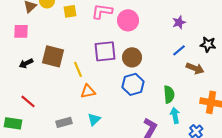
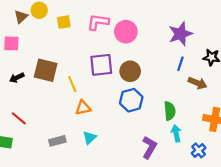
purple star: (179, 22) -> (180, 34), size x1.6
blue line: (179, 50) -> (180, 64), turned -32

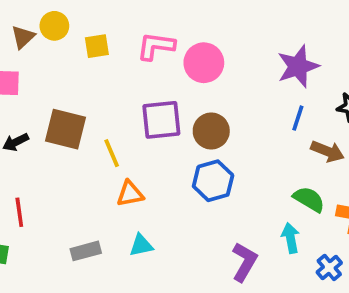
green semicircle: (170, 111) -> (309, 199), moved, turned -54
red line: (19, 118) -> (19, 212), turned 42
cyan triangle: (89, 138) -> (141, 245), turned 32

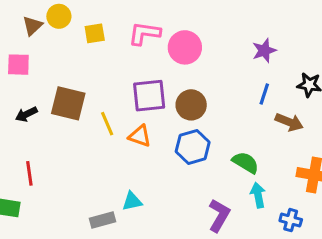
purple star: (298, 66) -> (264, 51), size x0.7
orange triangle: (130, 194) -> (140, 136), moved, turned 30
green semicircle: (309, 199) -> (246, 163), moved
gray rectangle: (86, 251) -> (102, 220), moved
blue cross: (329, 268) -> (291, 220), turned -35

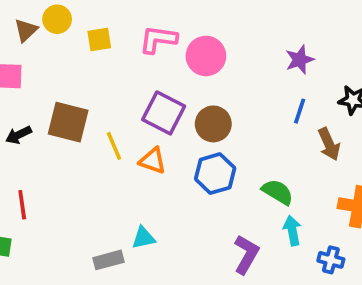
purple square: (149, 96) -> (164, 113), turned 33
brown arrow: (289, 122) -> (329, 144), turned 44

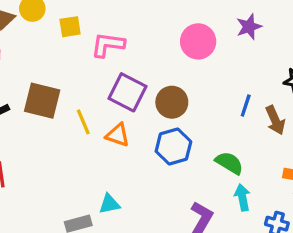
pink L-shape: (158, 39) -> (108, 45), moved
pink circle: (206, 56) -> (198, 41), moved
purple star: (300, 60) -> (249, 27), moved
blue line: (300, 111) -> (246, 105), moved

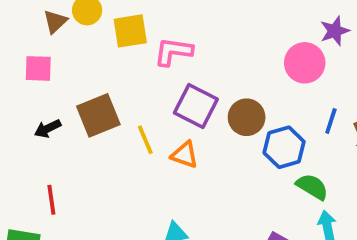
yellow square: (70, 27) -> (130, 31), size x1.4
pink circle: (198, 41) -> (305, 63), moved
brown square: (42, 101) -> (98, 115), turned -36
blue hexagon: (173, 147) -> (284, 147), moved

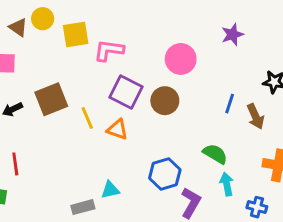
brown triangle: (55, 22) -> (18, 27), turned -42
pink circle: (305, 63) -> (181, 59), moved
blue hexagon: (284, 147) -> (165, 174), moved

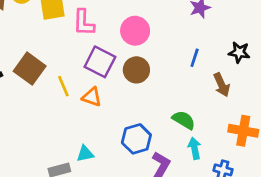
pink L-shape: (109, 50) -> (84, 23), turned -96
pink circle: (181, 59) -> (135, 31), moved
brown square: (51, 99) -> (30, 69), turned -32
blue line: (230, 104) -> (195, 58), moved

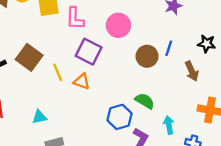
brown circle: (136, 70) -> (147, 56), moved
green semicircle: (184, 120) -> (145, 101), moved
cyan triangle: (85, 154) -> (39, 117), moved

